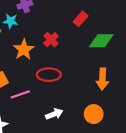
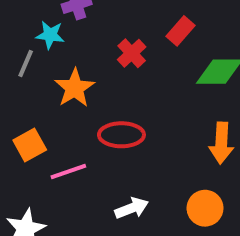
red cross: (51, 40) -> (132, 53), moved

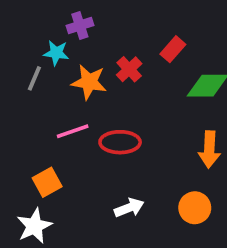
orange star: (75, 88) -> (89, 82), moved, turned -30
orange square: (30, 145) -> (47, 182), moved
pink line: (68, 171) -> (73, 131), moved

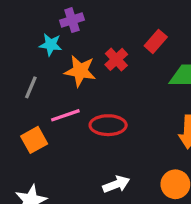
gray line: (34, 78) -> (31, 87), moved
orange square: (47, 182) -> (34, 140), moved

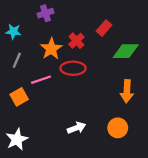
cyan star: (51, 45) -> (13, 32), moved
orange star: (80, 71) -> (51, 49), turned 30
red ellipse: (108, 125) -> (73, 68), moved

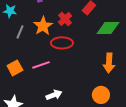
gray line: (17, 60) -> (20, 32), moved
pink line: (41, 80) -> (41, 65), moved
white arrow: (76, 128) -> (54, 95), moved

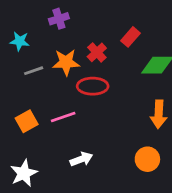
orange star: (43, 26) -> (66, 62), turned 30
gray line: (20, 32) -> (34, 71), turned 48

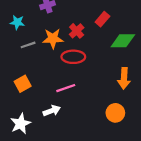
pink line: (63, 117) -> (66, 88), moved
white arrow: (81, 159) -> (52, 111), moved

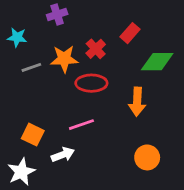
orange arrow: (124, 78) -> (137, 102), moved
orange square: (23, 84) -> (33, 135), moved, turned -35

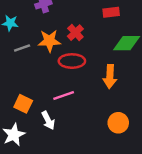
red rectangle: (130, 33) -> (111, 12), moved, turned 42
white arrow: (63, 155) -> (48, 120), turned 84

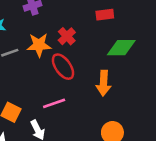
red ellipse: (72, 61) -> (63, 67), turned 55

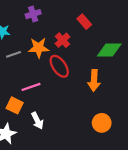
red rectangle: (105, 15) -> (84, 22), moved, turned 56
pink line: (54, 103) -> (31, 87), moved

